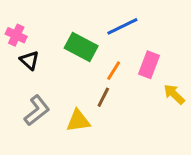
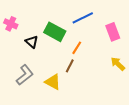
black triangle: (29, 60) -> (32, 42), moved
pink rectangle: (149, 65) -> (113, 32), moved, turned -42
yellow triangle: (78, 121) -> (53, 82), turned 36

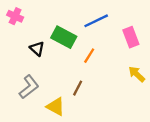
pink cross: (11, 24) -> (15, 16), moved
brown line: (70, 66) -> (78, 88), moved
yellow triangle: (53, 82) -> (56, 107), moved

